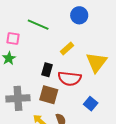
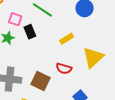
black rectangle: (47, 70) -> (30, 32), moved, turned -48
red semicircle: (70, 78) -> (64, 69), size x0.7

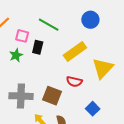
black rectangle: (30, 32) -> (38, 47), turned 40
yellow rectangle: (67, 39) -> (75, 51), size x1.6

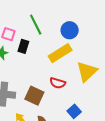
blue circle: (90, 20) -> (70, 30), moved
green line: (49, 25) -> (36, 25), turned 30

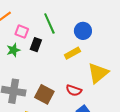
yellow rectangle: (60, 53) -> (72, 53), size x0.7
red semicircle: (58, 83) -> (74, 90), moved

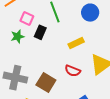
blue circle: (83, 31) -> (90, 13), moved
red semicircle: (74, 90) -> (73, 71), moved

